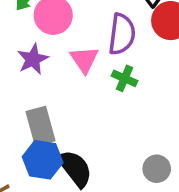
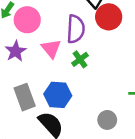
green cross: (125, 78) -> (80, 59), turned 35
blue hexagon: (43, 160) -> (58, 95), moved

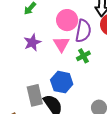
pink circle: (27, 20) -> (67, 20), moved
gray rectangle: (25, 97) -> (35, 95), moved

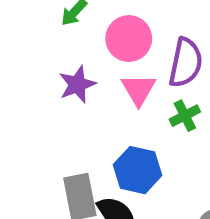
pink circle: (67, 20) -> (129, 39), moved

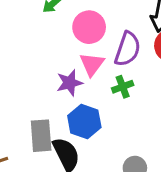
purple star: (77, 84) -> (70, 83), moved

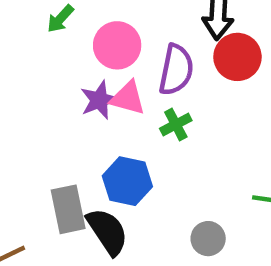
pink triangle: (92, 64) -> (128, 98), turned -44
purple star: (70, 83) -> (99, 100), moved

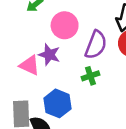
pink triangle: (128, 98) -> (29, 65), moved
purple star: (99, 100) -> (49, 55), turned 30

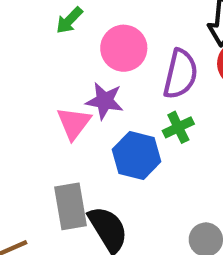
pink triangle: (29, 65) -> (74, 123), turned 50
blue hexagon: (57, 103) -> (137, 156), moved

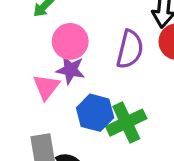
pink circle: (124, 48) -> (70, 41), moved
green cross: (178, 127) -> (126, 123), moved, size x1.6

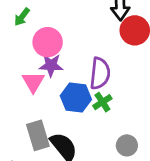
purple semicircle: (130, 49) -> (100, 73), moved
green cross: (126, 123) -> (102, 102), size x0.6

